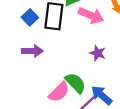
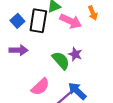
green semicircle: (75, 83) -> (61, 60), moved

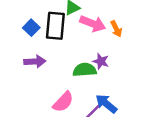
orange arrow: (93, 13) -> (116, 29), moved
green semicircle: (61, 60) -> (85, 70), turned -48

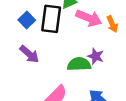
purple arrow: (35, 62) -> (29, 54), turned 42

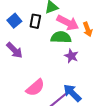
black rectangle: (51, 19) -> (35, 21), size x0.6
green semicircle: (79, 64) -> (61, 37), moved

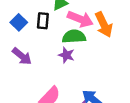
orange arrow: (88, 29) -> (104, 25), size x1.5
purple star: (71, 56) -> (66, 55), moved

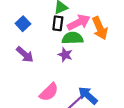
pink arrow: (80, 19) -> (79, 22), turned -50
black rectangle: (43, 21) -> (58, 23), moved

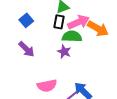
orange arrow: (100, 28) -> (98, 29), turned -40
pink semicircle: (49, 92) -> (47, 86), turned 30

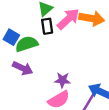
green semicircle: (72, 36) -> (27, 44), moved
purple star: (64, 52) -> (62, 80), moved

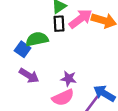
blue square: (11, 37) -> (23, 49), moved
purple arrow: (23, 68) -> (29, 76), moved

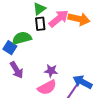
purple arrow: (29, 76) -> (17, 70), turned 30

